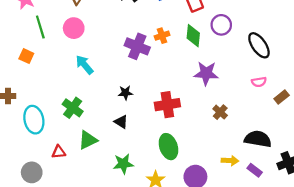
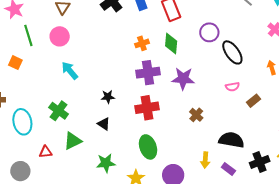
purple circle: (221, 25) -> (209, 32), moved
purple cross: (137, 46) -> (148, 73), moved, turned -30
yellow arrow: (230, 161) -> (205, 160), turned 91

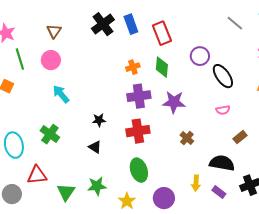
brown rectangle: (254, 101) -> (240, 137), moved
green triangle: (73, 141) -> (66, 192), moved, turned -30
red triangle: (46, 152) -> (37, 175), size x1.5

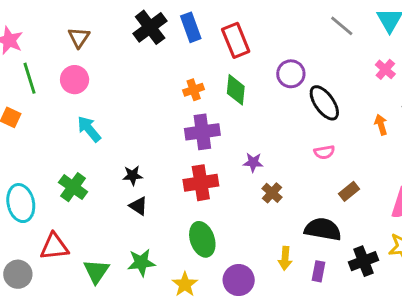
purple star: (174, 102) -> (253, 162), moved, size x0.6
black star: (99, 120) -> (133, 175), moved
purple rectangle: (219, 192) -> (318, 271), turned 64

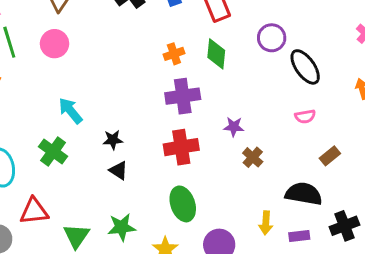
cyan arrow: (89, 129) -> (71, 111), moved
purple rectangle: (318, 271) -> (299, 236), turned 72

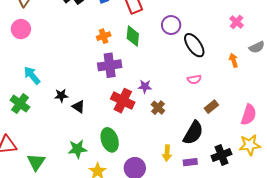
red cross: (181, 147) -> (123, 101), moved, turned 35
black triangle: (119, 170) -> (78, 107), moved
black semicircle: (304, 194) -> (193, 133), turned 110
green star: (122, 227) -> (77, 149), moved

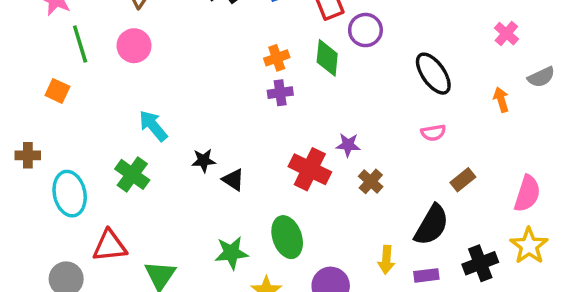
purple circle: (171, 25) -> (365, 30), moved
purple cross: (110, 65) -> (280, 93), moved, size x0.6
yellow star: (250, 145) -> (529, 246), turned -30

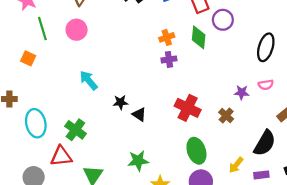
black ellipse: (433, 74) -> (266, 47), turned 52
purple star: (348, 145) -> (242, 92), moved
green cross: (132, 174) -> (75, 130), moved
green ellipse: (287, 237) -> (196, 151), moved
yellow arrow: (386, 260) -> (236, 165), turned 35

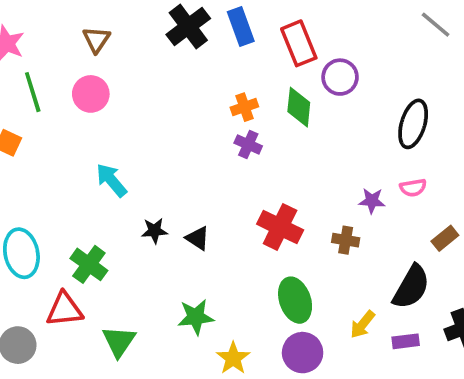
purple cross: (169, 59) -> (248, 145), turned 32
black star: (121, 102) -> (154, 231), moved
brown cross: (226, 116) -> (346, 240), turned -32

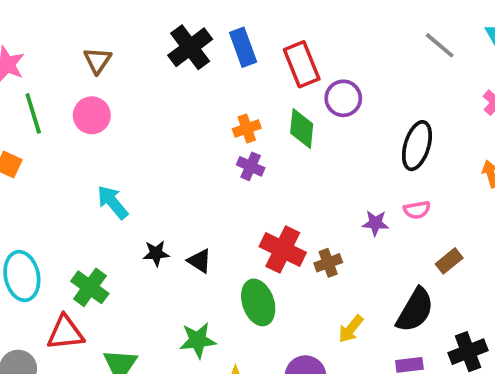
brown cross: (346, 240) -> (328, 263), moved, turned -30
green ellipse: (295, 300) -> (258, 302), moved
yellow arrow: (363, 324) -> (351, 329), moved

